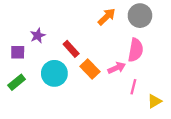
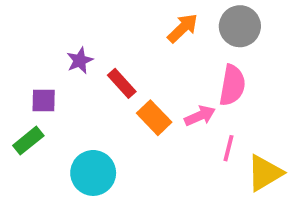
purple star: (38, 36) -> (80, 61), moved
purple square: (18, 52) -> (44, 101), moved
cyan circle: (54, 73) -> (93, 173), moved
yellow triangle: (154, 101) -> (265, 173), size x1.5

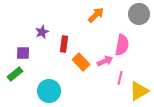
gray circle: (240, 26) -> (139, 14), moved
red rectangle: (122, 83) -> (64, 44), turned 49

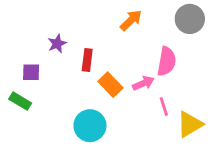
green rectangle: (15, 74) -> (20, 101), turned 70
pink line: (120, 78) -> (164, 107), turned -32
cyan circle: (49, 91) -> (90, 126), moved

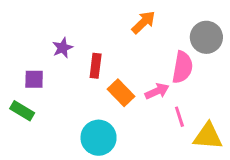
gray circle: (190, 19) -> (206, 37), moved
yellow triangle: (190, 124) -> (208, 136), turned 36

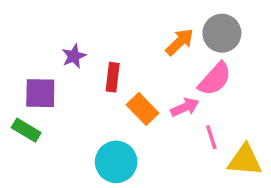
orange arrow: (143, 22) -> (180, 42), moved
gray circle: (206, 37) -> (222, 33), moved
pink semicircle: (182, 67) -> (215, 79), turned 32
purple square: (34, 79) -> (40, 93), size x1.4

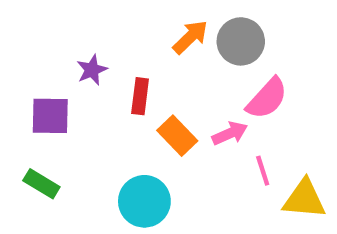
gray circle: (222, 33) -> (241, 41), moved
orange arrow: (180, 42) -> (190, 37), moved
green rectangle: (26, 130) -> (41, 184), moved

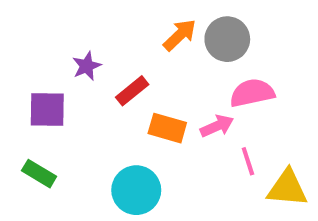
red rectangle: (140, 96) -> (132, 91), turned 44
pink semicircle: (267, 98) -> (252, 93), turned -144
orange rectangle: (177, 136) -> (167, 128), turned -30

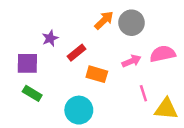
pink semicircle: (252, 93) -> (163, 54), moved
pink arrow: (217, 126) -> (132, 61), moved
green rectangle: (39, 174) -> (32, 93), moved

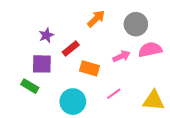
gray circle: (132, 23) -> (136, 24), moved
purple square: (27, 63) -> (42, 64), moved
pink line: (143, 93) -> (114, 94), moved, turned 72

